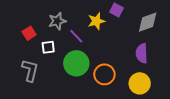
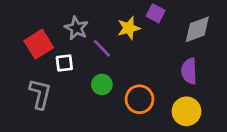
gray star: (57, 21) -> (76, 28), turned -30
red square: (29, 33) -> (39, 44), size x1.5
green circle: (76, 63) -> (102, 84), size x0.6

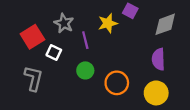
purple line: (102, 48) -> (85, 40), turned 30
white square: (64, 63) -> (54, 52), turned 32

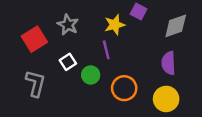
purple line: (85, 40) -> (106, 50), moved
white square: (54, 52) -> (68, 62), moved, turned 32

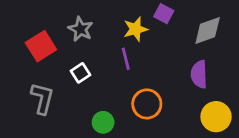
green circle: (91, 75) -> (103, 122), moved
yellow circle: (166, 99) -> (216, 117), moved

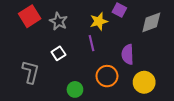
red square: (41, 46) -> (30, 16), moved
purple semicircle: (199, 74) -> (128, 54), moved
yellow circle: (216, 117) -> (144, 82), moved

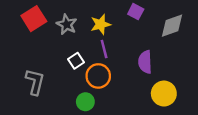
yellow star: (99, 21) -> (101, 24), moved
white square: (58, 53) -> (76, 61), moved
orange circle: (107, 76) -> (98, 76), moved

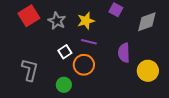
purple line: (104, 49) -> (89, 42), turned -63
yellow circle: (164, 94) -> (148, 71), moved
green circle: (85, 102) -> (64, 85), moved

